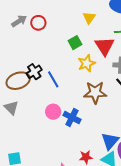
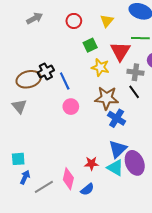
red circle: (38, 23) -> (74, 21), moved
yellow star: (87, 63) -> (100, 67), turned 30
pink circle: (53, 112) -> (71, 107), moved
blue cross: (72, 117) -> (117, 118), moved

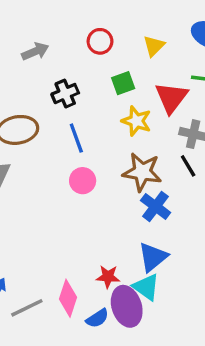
gray arrow: (35, 18) -> (35, 51), moved
black cross: (46, 71) -> (65, 94), moved
purple ellipse: (135, 163) -> (127, 306), moved

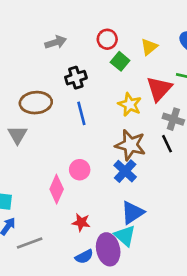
green square: (123, 83) -> (120, 61), moved, turned -36
pink circle: (83, 181) -> (80, 170), moved
blue cross: (156, 206) -> (125, 171), moved
red star: (108, 277) -> (81, 222), moved
pink diamond: (68, 298) -> (57, 189), moved

